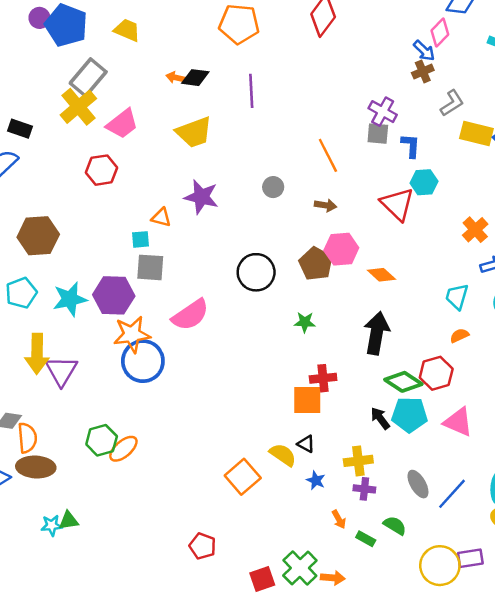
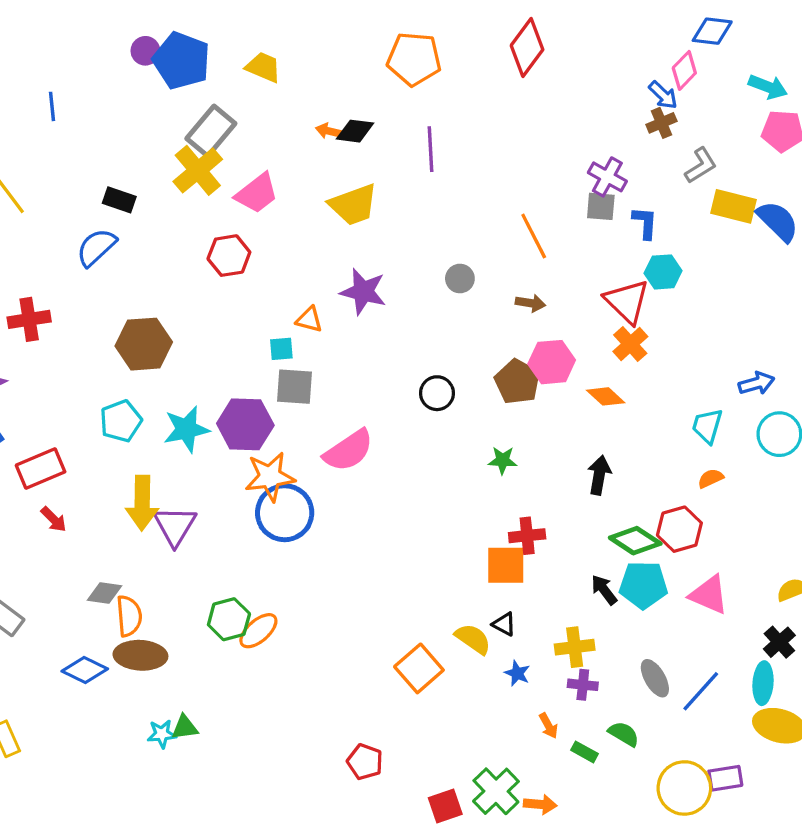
orange cross: (475, 230) -> (630, 344), moved
black circle: (256, 272) -> (437, 393), size x0.7
black arrow: (377, 333) -> (599, 475), size x0.7

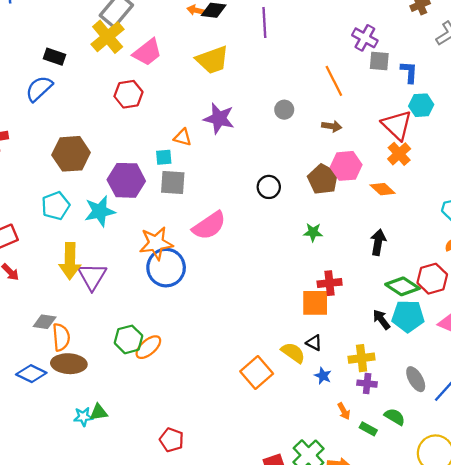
purple cross: (607, 177) -> (365, 38), moved
purple hexagon: (245, 424) -> (126, 180), moved
red pentagon: (365, 762) -> (172, 440), moved

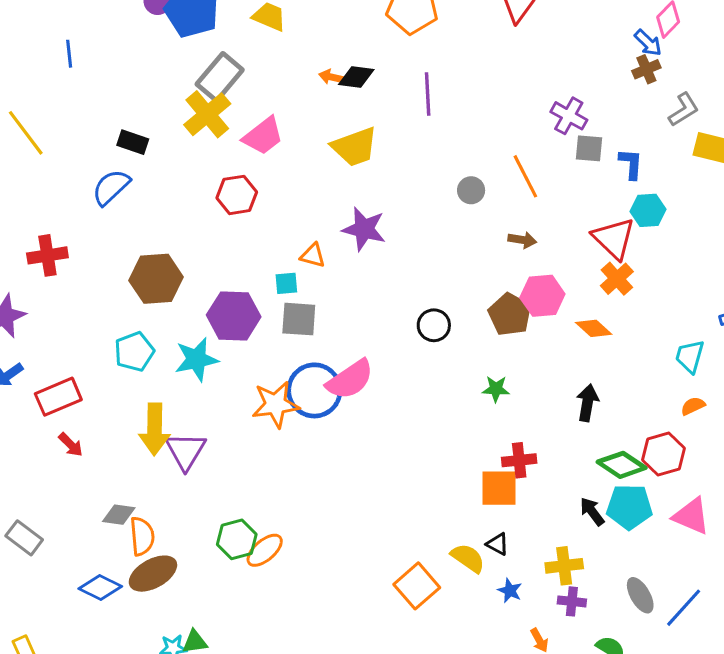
gray circle: (284, 110) -> (471, 190), moved
blue circle: (166, 268) -> (314, 390), moved
brown ellipse: (69, 364) -> (153, 574), turned -32

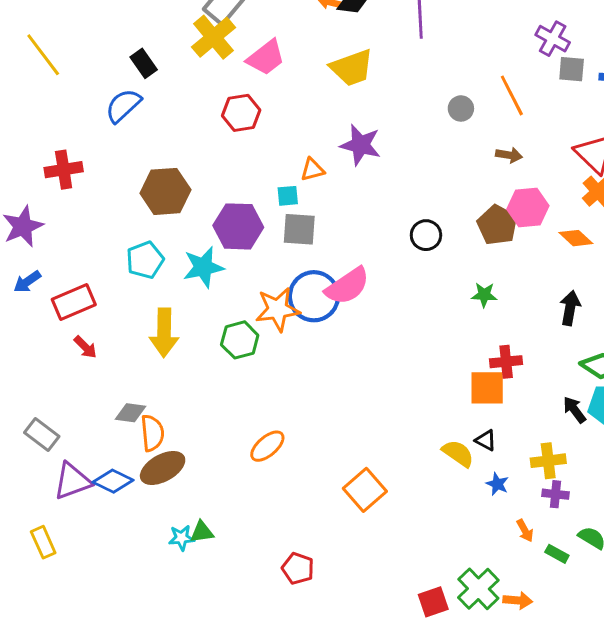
black rectangle: (133, 142) -> (144, 63), turned 36
orange triangle: (313, 255) -> (312, 170), turned -30
purple triangle: (186, 451) -> (72, 481), moved, turned 39
green hexagon: (237, 539) -> (240, 340), moved
orange square: (417, 586) -> (365, 490), moved

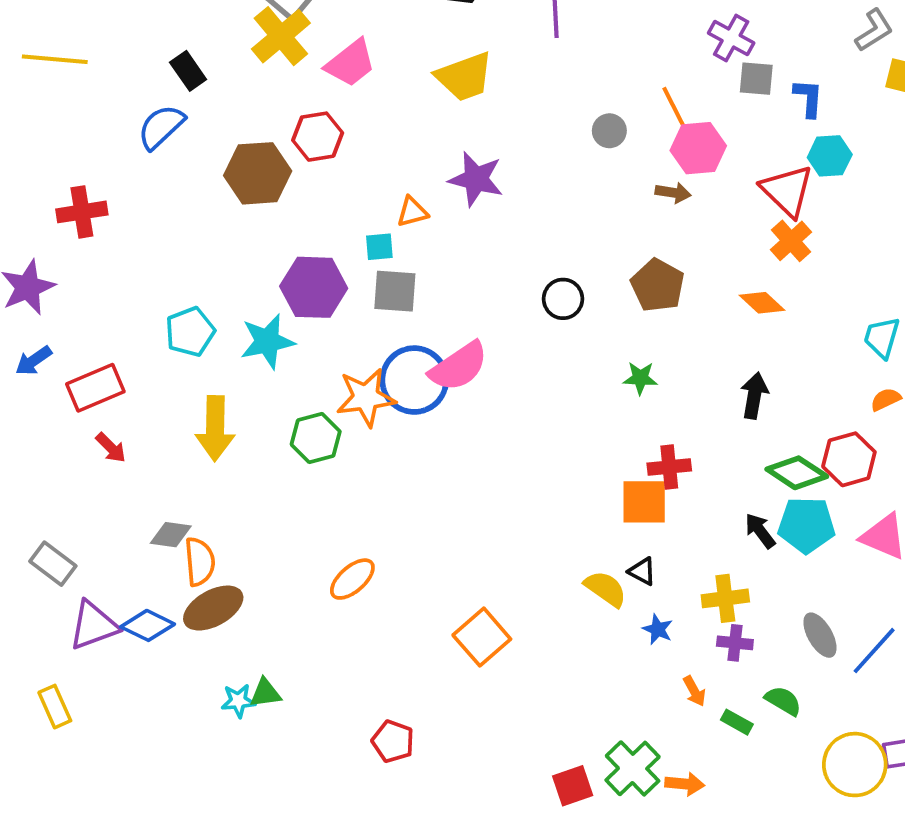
yellow line: (43, 55) -> (55, 59), turned -48
brown hexagon: (165, 191) -> (258, 173), moved
pink hexagon: (528, 207) -> (698, 148), moved

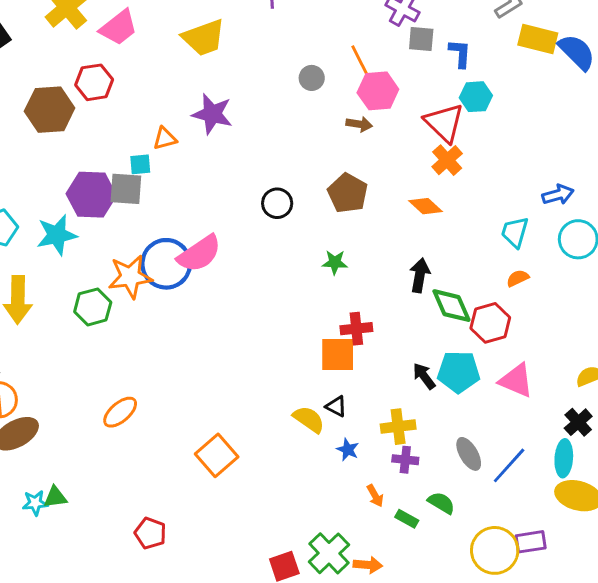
gray square: (395, 291) -> (126, 189), moved
green diamond: (797, 473) -> (451, 306), moved, turned 33

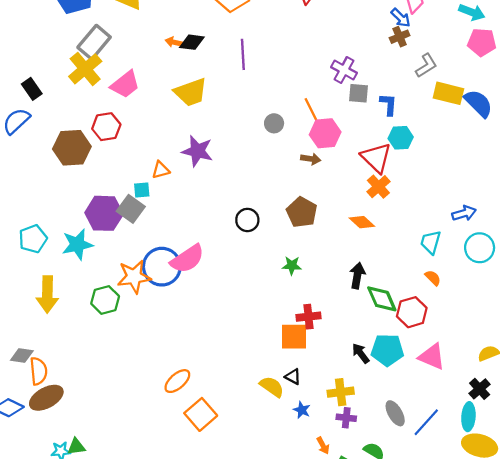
gray square: (126, 189) -> (131, 209), turned 32
orange semicircle: (518, 278) -> (433, 278), turned 70
orange ellipse: (120, 412) -> (177, 381), moved

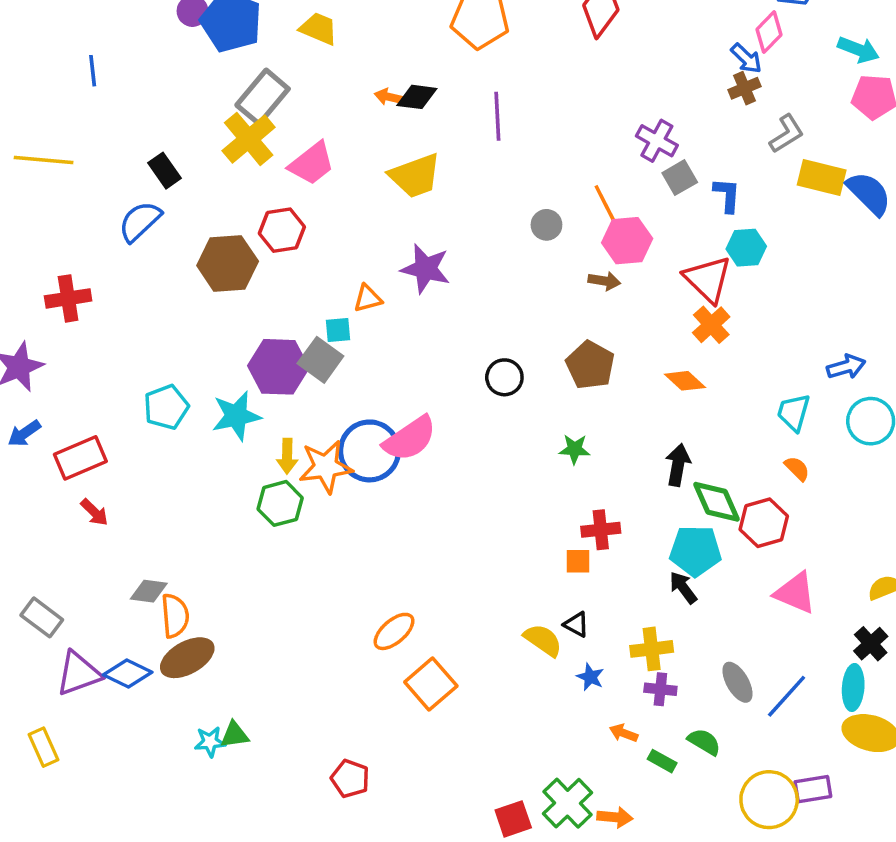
gray square: (358, 93) -> (680, 178), turned -35
yellow arrow: (47, 294) -> (287, 456), moved, size x0.6
orange square: (294, 337) -> (578, 561), size x0.6
cyan pentagon: (387, 350) -> (695, 551), moved
orange arrow: (323, 446) -> (624, 733), turned 140

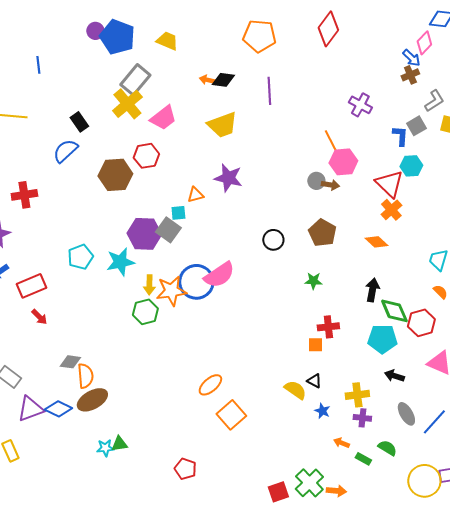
gray square: (680, 178) -> (416, 126), moved
gray circle: (546, 225) -> (316, 181), moved
black arrow: (683, 588) -> (394, 376), moved, turned -36

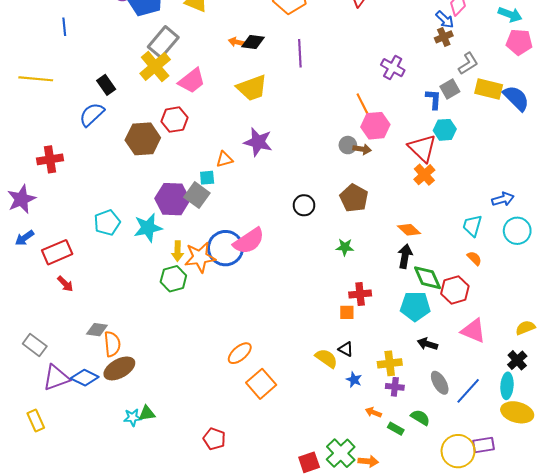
orange diamond: (376, 242) -> (409, 230), moved

